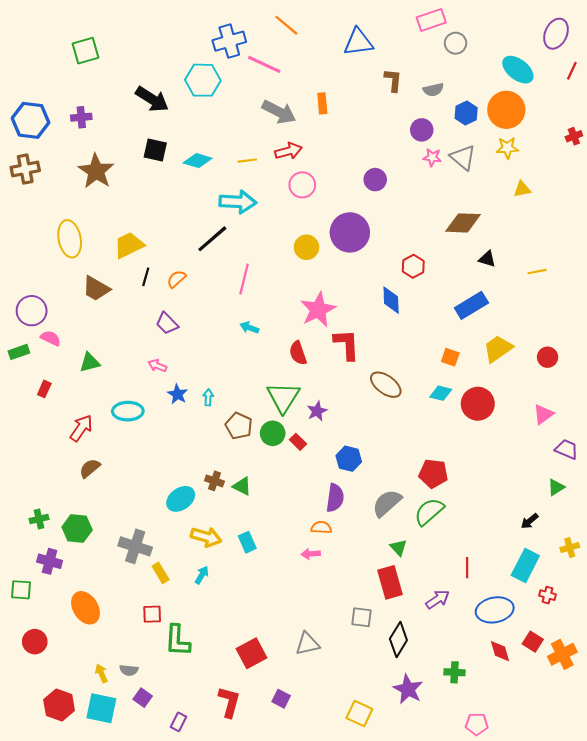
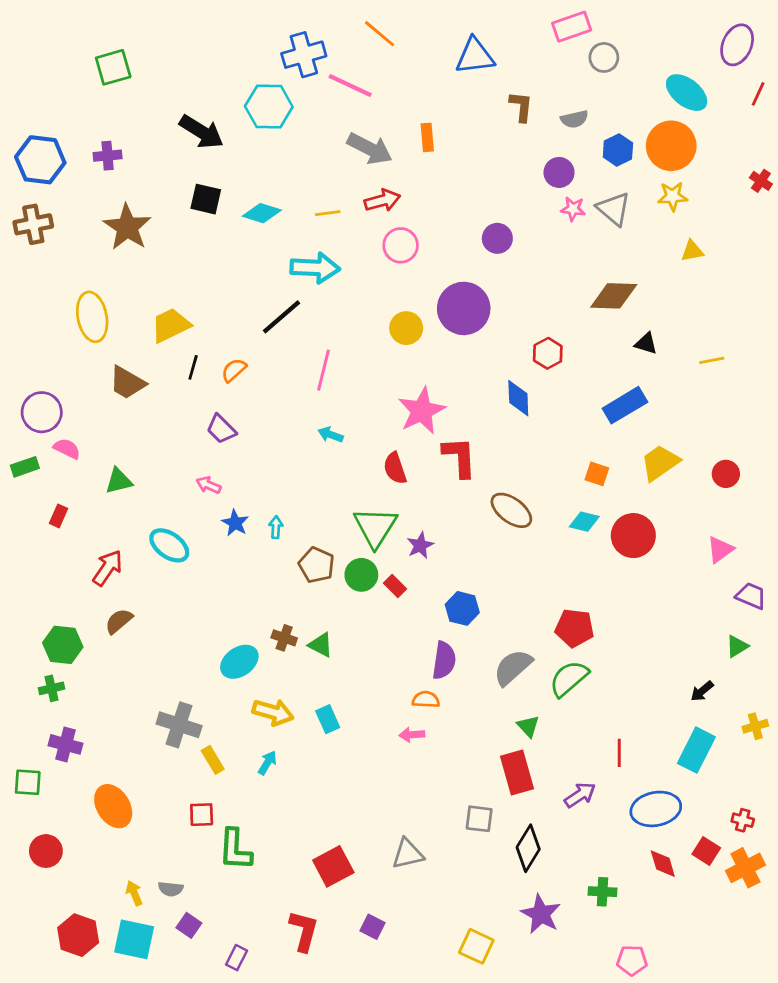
red cross: (574, 136) -> (761, 181), turned -35
cyan ellipse: (128, 411) -> (169, 545), turned 36
green hexagon: (77, 528) -> (63, 645), moved
red cross: (548, 595) -> (743, 820), moved

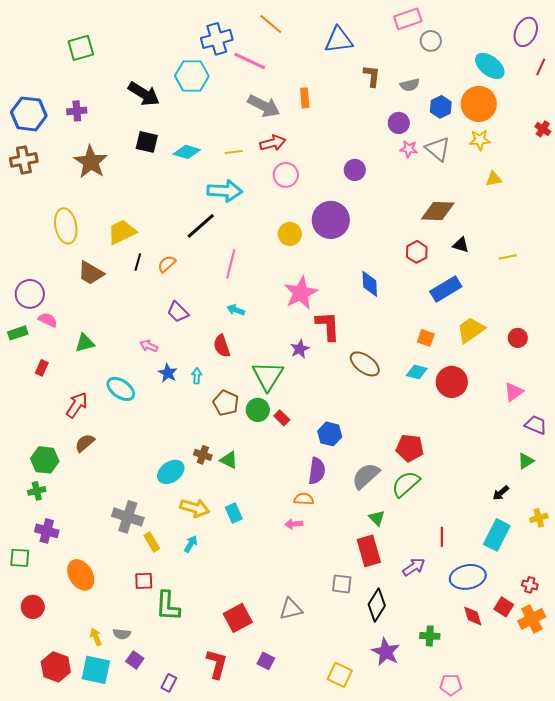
red hexagon: (548, 353) -> (417, 252), moved
purple trapezoid: (221, 429) -> (178, 312), moved
red semicircle: (395, 468) -> (222, 346), moved
purple star: (420, 545) -> (300, 349), moved

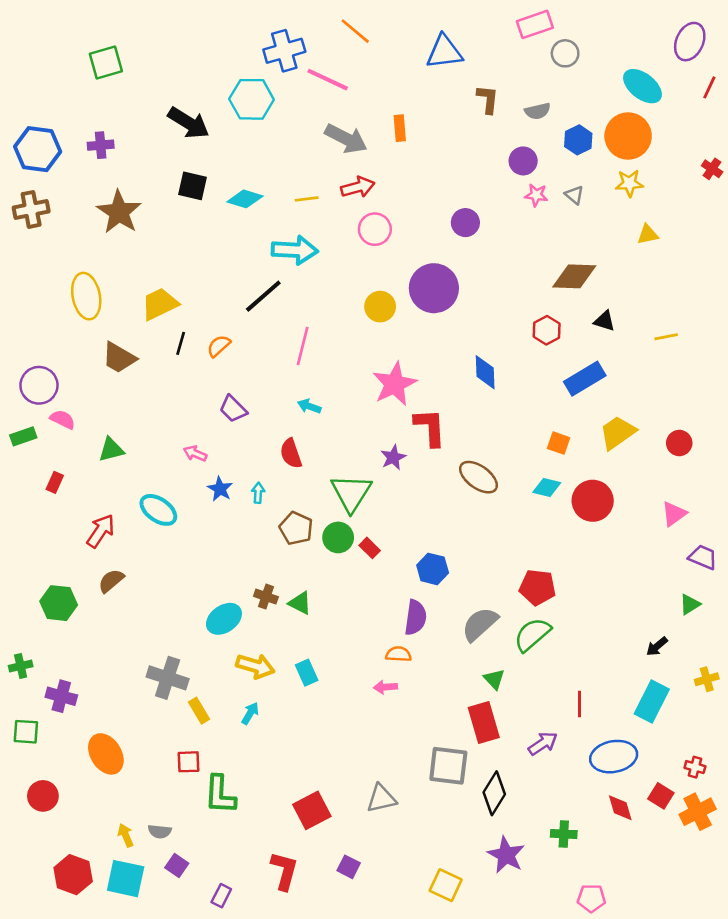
gray triangle: (438, 149) -> (574, 195), size x0.6
green cross: (37, 491) -> (21, 666), moved
gray square: (342, 584) -> (448, 766), size x1.5

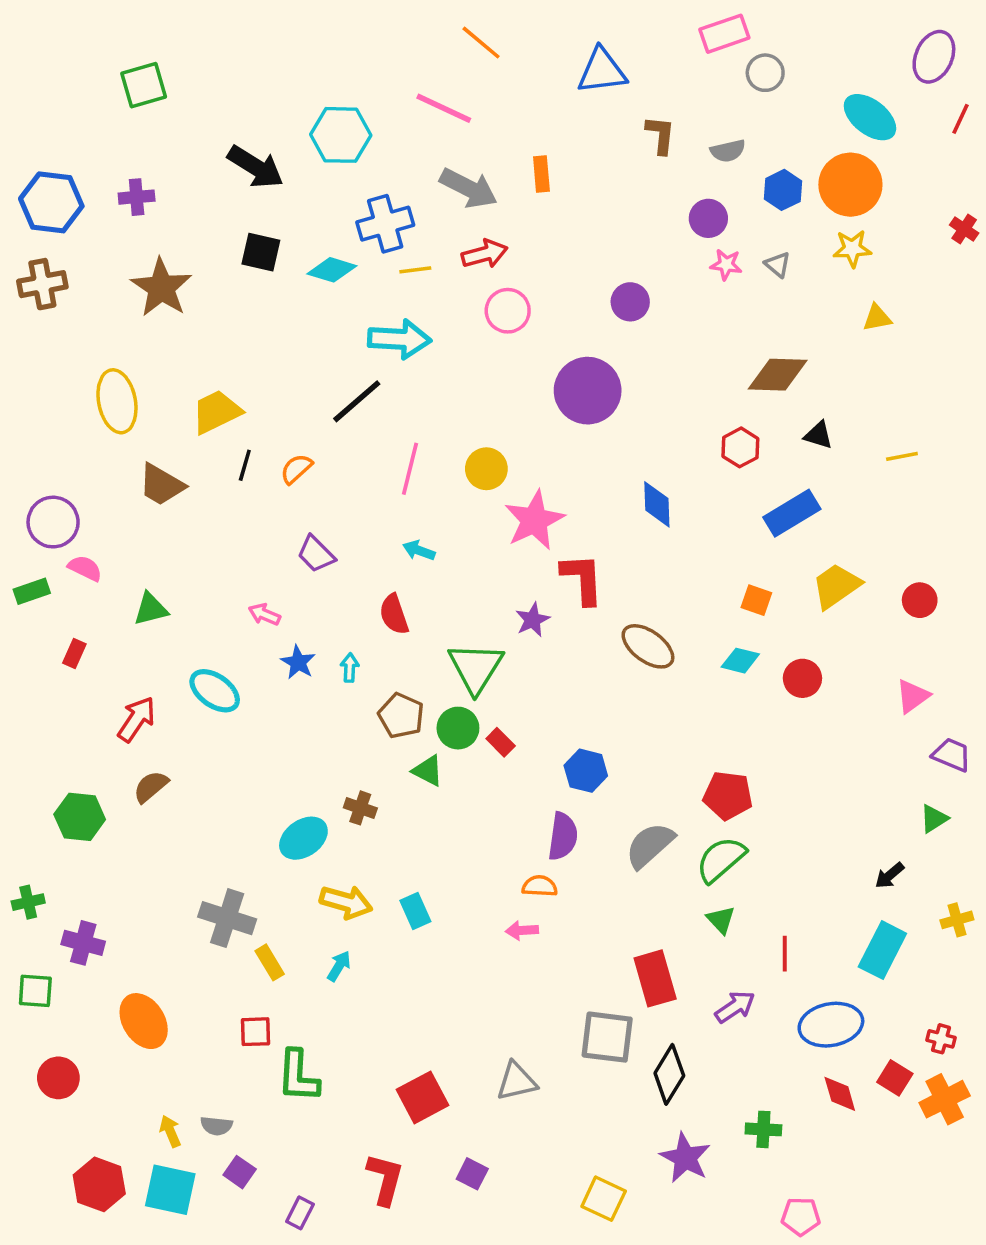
blue cross: (284, 51) -> (385, 224), moved
yellow circle: (380, 307) -> (486, 469), moved
red circle: (593, 501) -> (802, 678), size x0.7
green triangle: (300, 603) -> (428, 771), moved
green triangle: (494, 679) -> (721, 920), moved

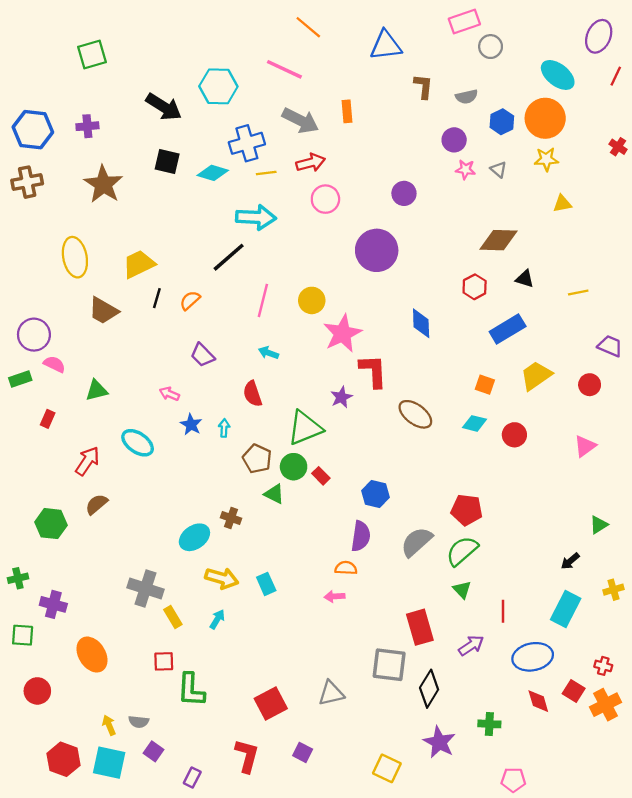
green triangle: (476, 668) -> (305, 428), turned 36
purple trapezoid: (952, 755) -> (610, 346), moved

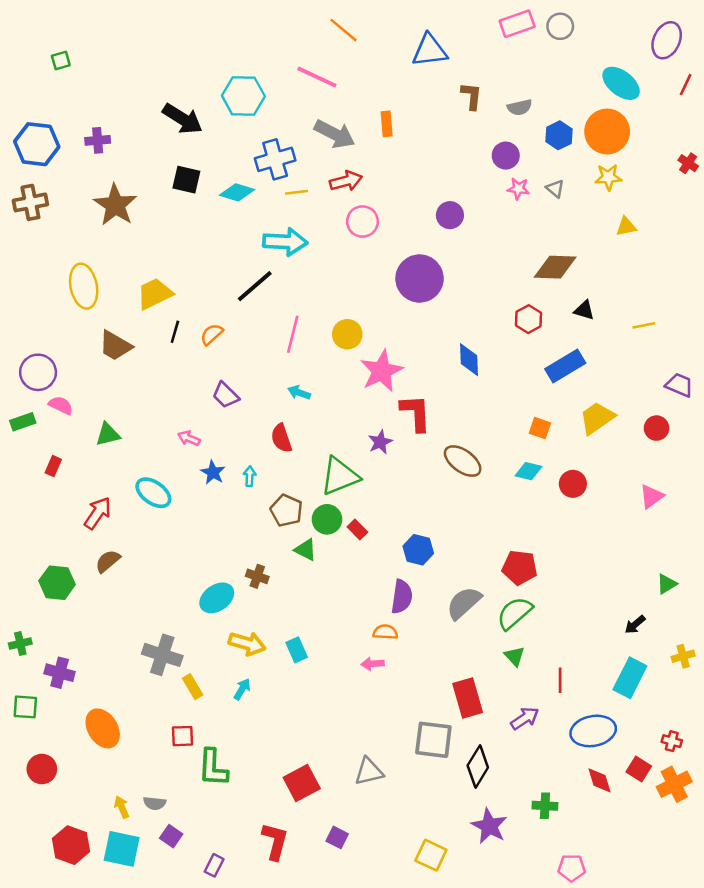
gray circle: (491, 47) -> (560, 26), moved
green square: (92, 54) -> (61, 61), moved, size x0.6

